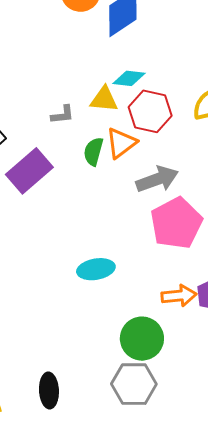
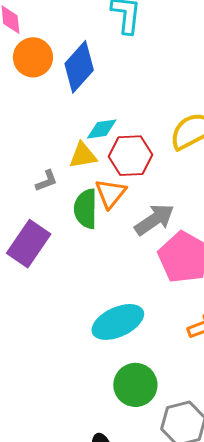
green semicircle: (93, 151) -> (86, 209), size x1.4
cyan ellipse: (96, 269) -> (118, 322), size x1.4
green circle: (142, 339) -> (135, 385), moved

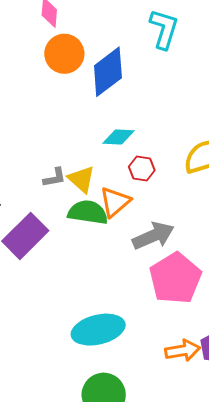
yellow triangle: (83, 155) -> (82, 179), moved, turned 40
red hexagon: (131, 156) -> (142, 169), size x0.6
green semicircle: (86, 209) -> (88, 212), turned 87

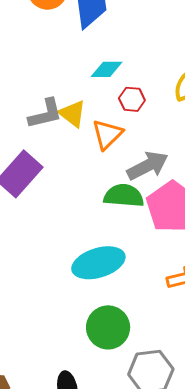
gray L-shape: (55, 178) -> (45, 114), size x1.5
green semicircle: (88, 212) -> (124, 196), moved

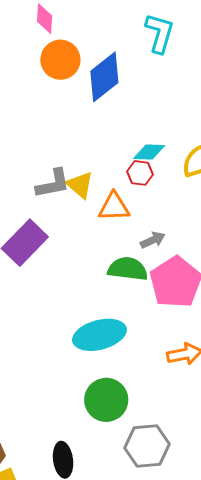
cyan diamond: (107, 69) -> (149, 152), moved
orange triangle: (107, 134) -> (114, 207), turned 40
gray arrow: (148, 166) -> (153, 240), size x0.6

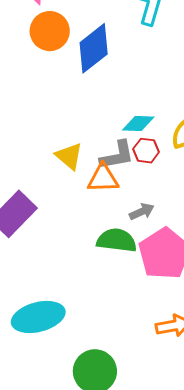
red hexagon: (140, 173) -> (146, 151), moved
gray L-shape: (53, 184) -> (117, 155), moved
cyan ellipse: (99, 335) -> (38, 317), moved

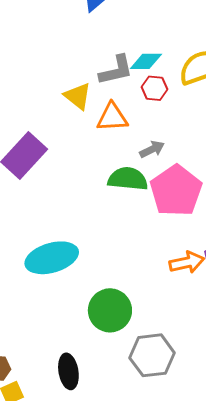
gray L-shape: (117, 155) -> (116, 70), moved

